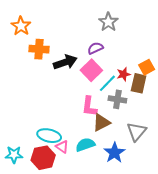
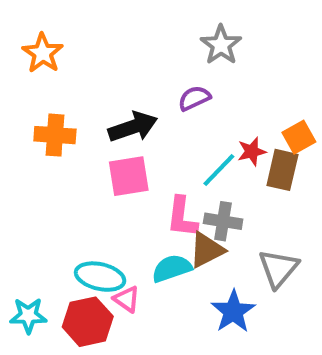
orange cross: (39, 49) -> (55, 135), moved
pink square: (91, 70) -> (129, 176), moved, turned 35
gray cross: (117, 99) -> (223, 221), moved
cyan semicircle: (85, 145) -> (172, 268), moved

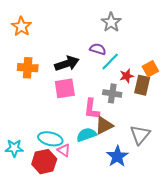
purple semicircle: (194, 98) -> (98, 49), turned 42
cyan line: (219, 170) -> (110, 61), moved
gray cross: (223, 221) -> (112, 93), moved
cyan star: (28, 316) -> (14, 148), moved

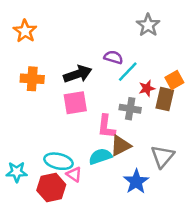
gray star: (111, 22) -> (148, 25), moved

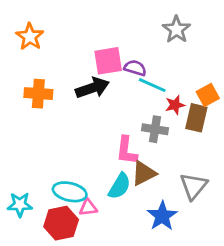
cyan line: (128, 72) -> (152, 85), turned 70
pink square: (75, 103) -> (108, 61), moved
cyan semicircle: (100, 156) -> (119, 186), turned 140
pink triangle: (74, 174) -> (88, 207), turned -42

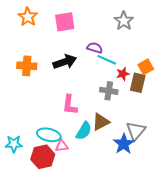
orange star: (30, 37) -> (28, 17), moved
pink square: (108, 61) -> (65, 22), moved
pink L-shape: (127, 151) -> (70, 105), moved
blue star: (162, 216) -> (124, 144), moved

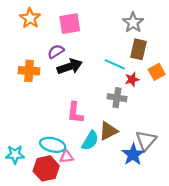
purple semicircle: (95, 48) -> (56, 51), moved, turned -49
brown rectangle: (138, 83) -> (138, 49), moved

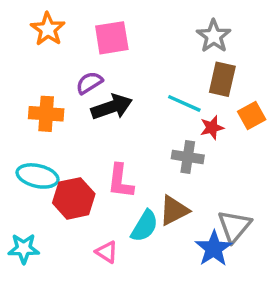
cyan ellipse: (53, 145) -> (38, 176), moved
pink triangle: (67, 157) -> (107, 252), turned 40
red hexagon: (46, 168) -> (74, 198), moved

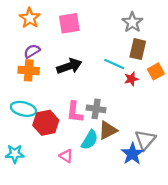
purple semicircle: (89, 83) -> (32, 51), moved
gray cross: (188, 157) -> (96, 109), moved

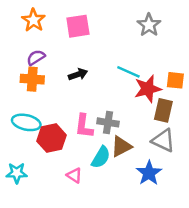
brown rectangle: (138, 49) -> (163, 110), moved
black arrow: (69, 66) -> (78, 74), size x0.7
orange square: (156, 71) -> (175, 80), turned 35
red star: (131, 79) -> (148, 89), size x1.6
gray triangle: (145, 140) -> (163, 140), moved, turned -45

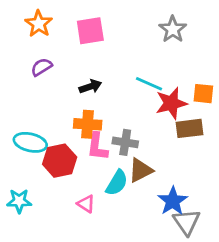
orange cross: (32, 79) -> (88, 124), moved
brown rectangle: (163, 110) -> (189, 128), turned 70
gray triangle: (163, 140) -> (187, 222), moved, turned 30

